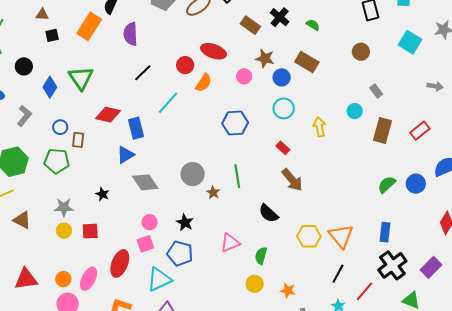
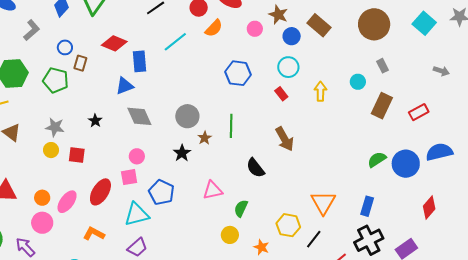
brown circle: (361, 52) -> (374, 24), size x1.8
red rectangle: (283, 148) -> (281, 94), moved
blue circle: (416, 184) -> (406, 164), size x1.4
black star: (185, 223) -> (182, 153), moved
yellow hexagon: (309, 236) -> (288, 225), moved

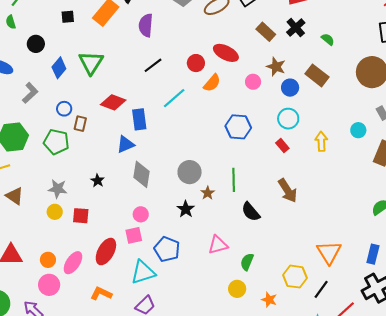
gray diamond: (139, 116) -> (142, 174), turned 36
black semicircle: (255, 168) -> (251, 212), moved

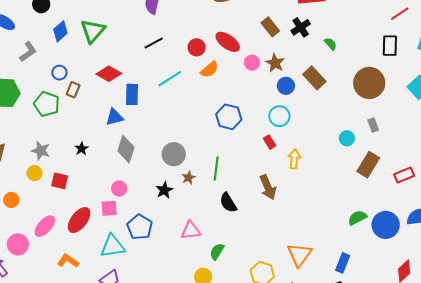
pink circle: (253, 82) -> (252, 63), moved
yellow arrow: (321, 141) -> (294, 159), moved
orange circle: (48, 260) -> (11, 200), moved

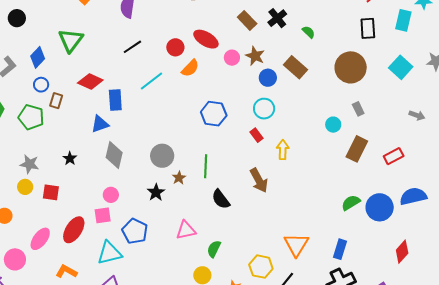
blue diamond: (60, 31) -> (38, 57), moved

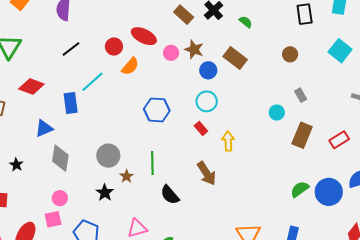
brown circle: (351, 67) -> (290, 54), size x0.5
blue rectangle: (115, 100) -> (71, 103), moved

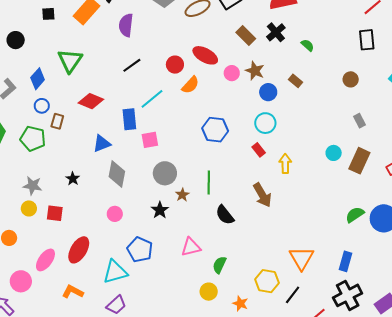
brown rectangle: (235, 58) -> (296, 81), size x0.6
cyan circle: (277, 113) -> (334, 153), moved
pink square: (53, 219) -> (150, 140), moved

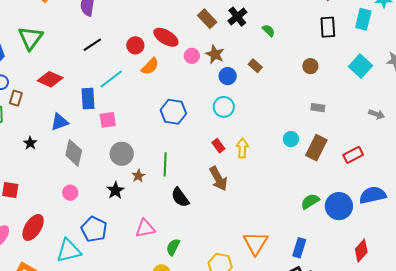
gray rectangle: (359, 121) -> (318, 108), turned -56
red rectangle: (259, 150) -> (218, 146), moved
black star: (73, 179) -> (30, 143), moved

